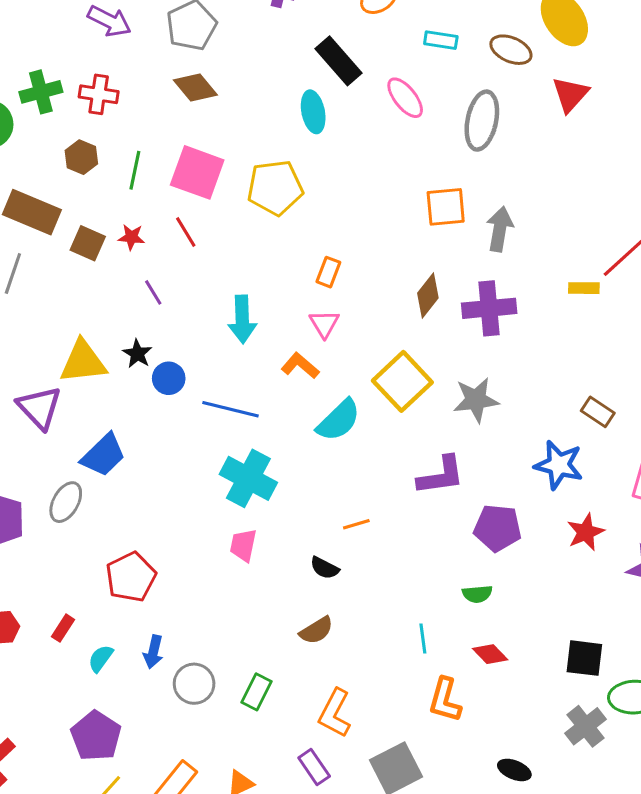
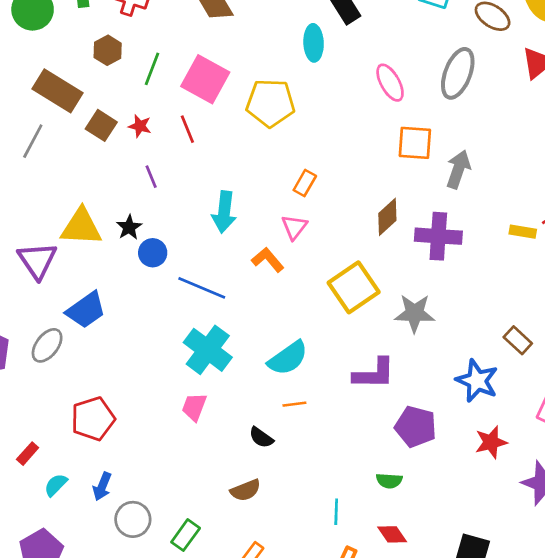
pink ellipse: (405, 98) -> (390, 83), moved
cyan semicircle: (339, 420) -> (288, 358), moved

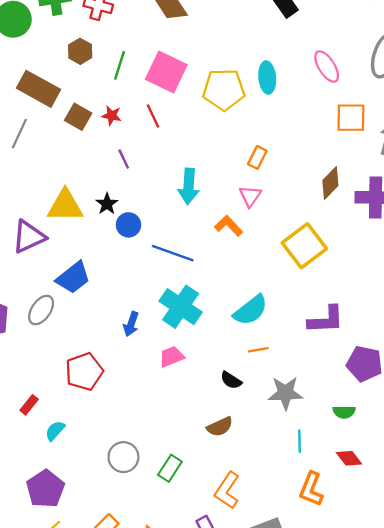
cyan ellipse: (314, 43) -> (267, 78), moved
purple triangle: (37, 260) -> (29, 237), turned 42
gray star: (414, 313) -> (285, 393), moved
pink trapezoid: (194, 407) -> (172, 357), turned 50
blue arrow: (102, 486) -> (131, 324), moved

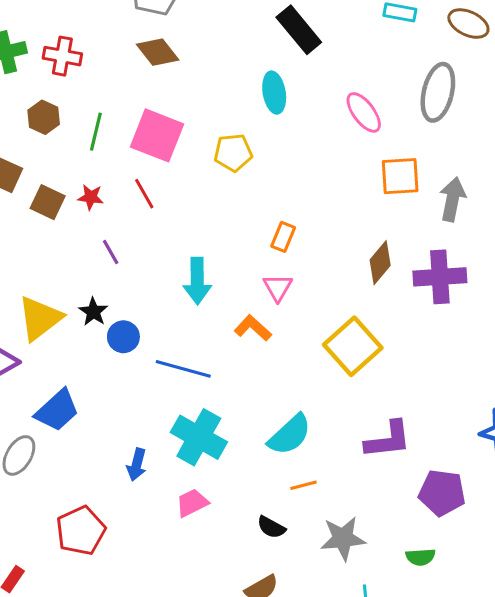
cyan ellipse: (267, 78) -> (274, 93), moved
yellow pentagon: (224, 90) -> (233, 153), size x0.7
yellow triangle: (65, 206) -> (40, 318), turned -33

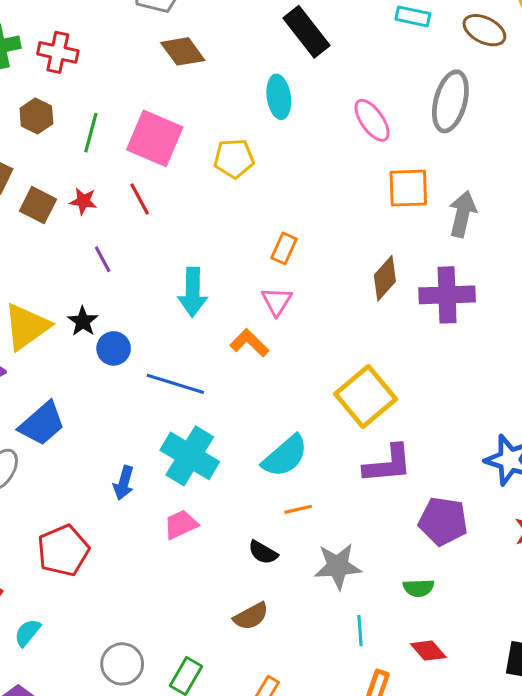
brown diamond: (158, 52) -> (183, 51), moved
yellow square: (353, 346) -> (366, 397), moved

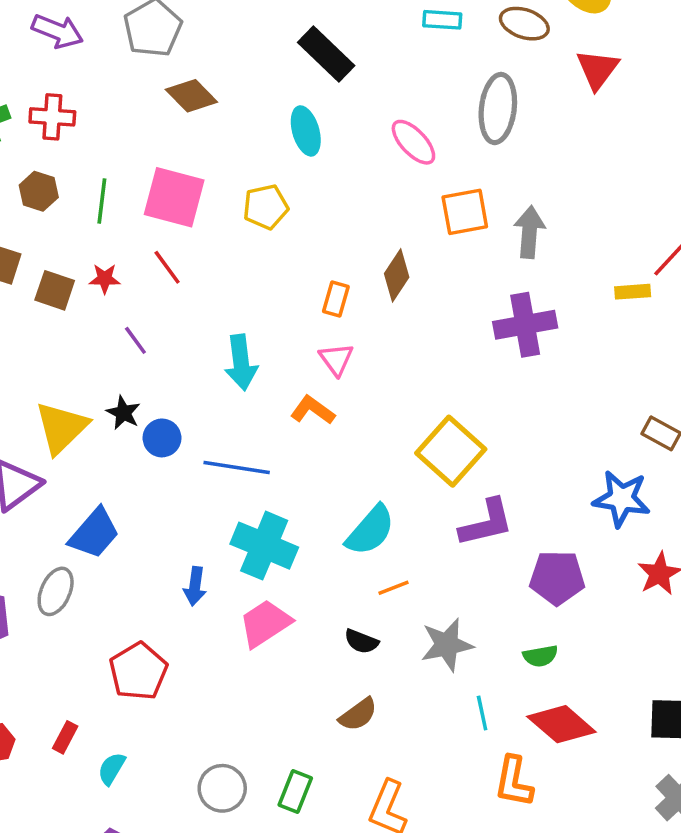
brown diamond: (385, 278) -> (397, 275), moved
pink trapezoid: (181, 524) -> (265, 623), size x1.4
red diamond: (428, 651) -> (561, 724), size x1.6

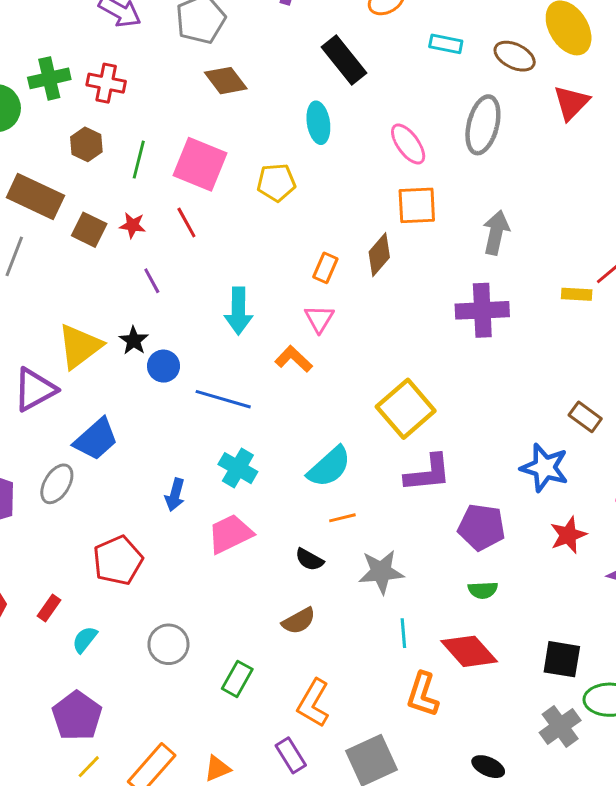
orange square: (465, 212) -> (417, 205), moved
cyan cross: (264, 546) -> (238, 468), size x0.7
green semicircle: (540, 656) -> (483, 590), moved
gray circle: (222, 788) -> (168, 644), moved

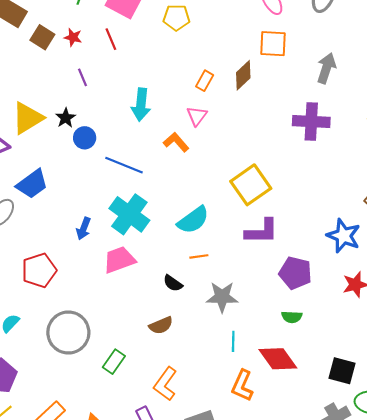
cyan cross: (238, 468) -> (129, 214), size x1.5
gray circle: (168, 644) -> (68, 333), size x1.5

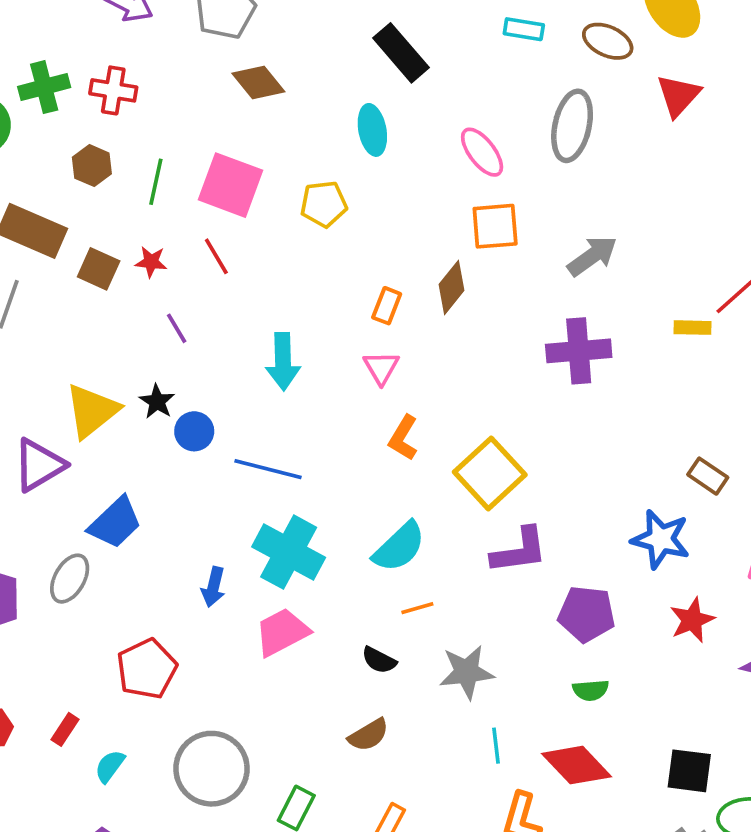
gray arrow: (326, 68) -> (592, 256), turned 44
orange L-shape: (176, 142) -> (403, 438), moved, turned -100

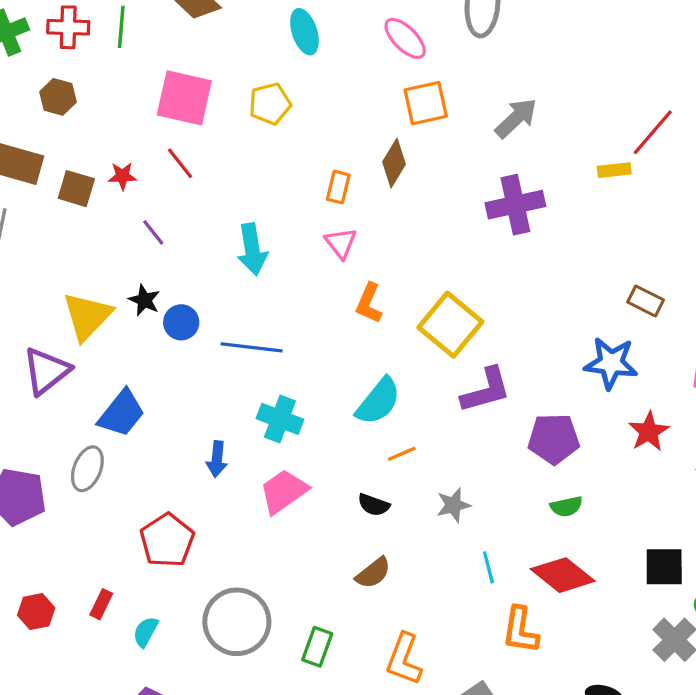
green line: (156, 182) -> (121, 27), moved
cyan cross: (289, 552) -> (280, 419), size x0.7
gray star: (467, 672) -> (453, 505), size x0.7

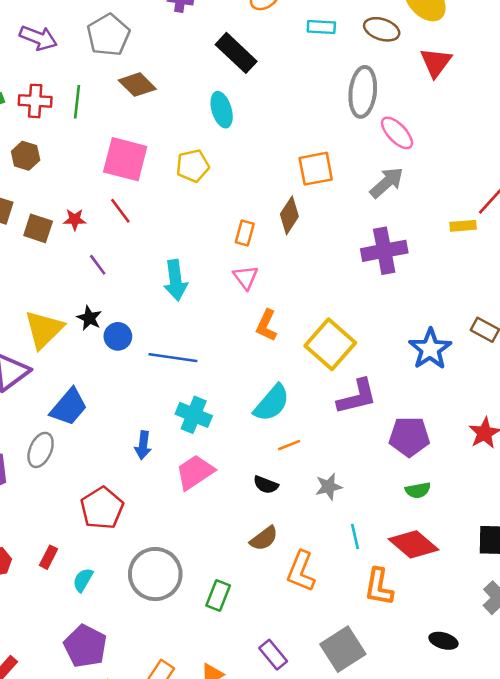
pink ellipse: (405, 38) -> (397, 133), moved
blue star: (611, 363) -> (430, 349), moved, turned 30
orange L-shape: (404, 659) -> (301, 571), moved

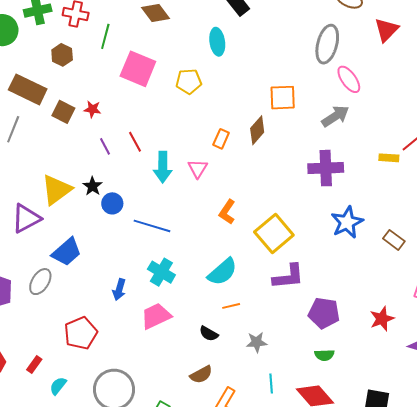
green line: (77, 102) -> (105, 36), moved
red line: (120, 211) -> (135, 142), moved
pink triangle: (246, 277) -> (198, 169), moved
blue star: (430, 349) -> (347, 222), moved

